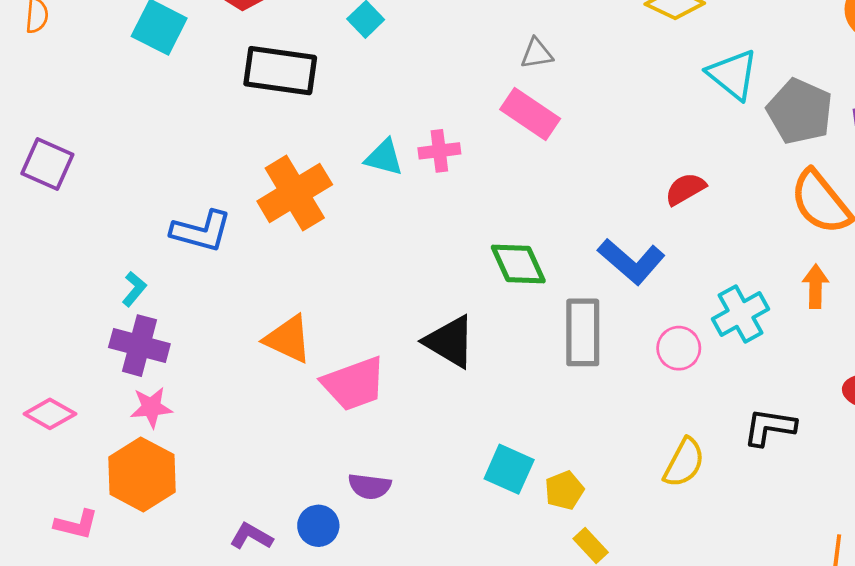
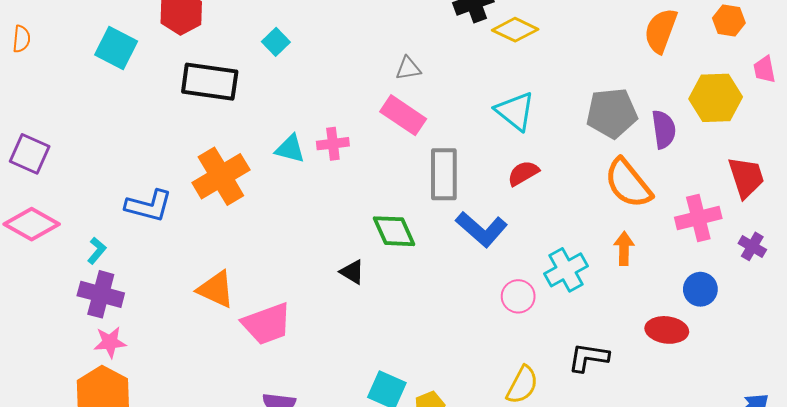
cyan triangle: (733, 75) -> (515, 111), moved
gray pentagon: (800, 111) -> (612, 113), turned -30
gray rectangle: (583, 332) -> (444, 174), moved
black triangle: (450, 342) -> (352, 272), moved, size x0.6
pink diamond: (50, 414) -> (32, 224), moved, size x1.4

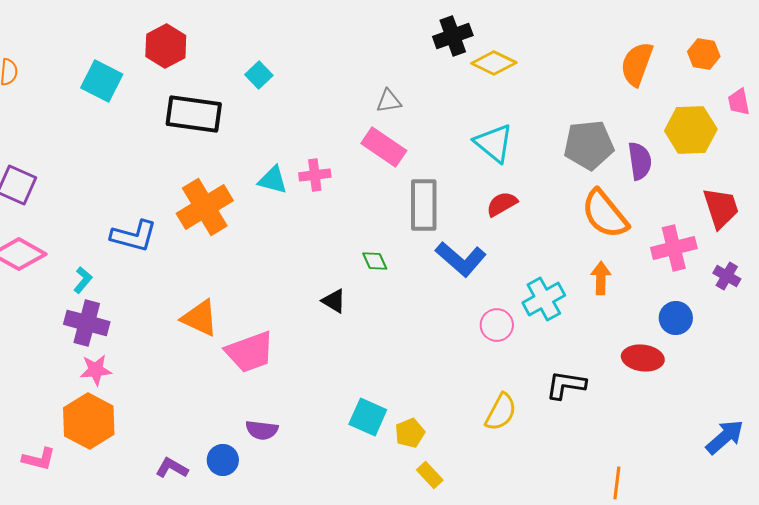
green diamond: (394, 231) -> (375, 261), size x0.6

